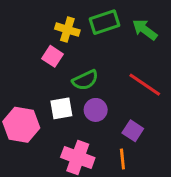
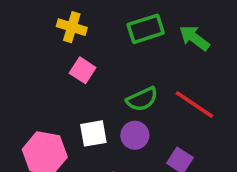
yellow cross: (67, 30) -> (72, 27), moved
green semicircle: (85, 80) -> (142, 99), moved

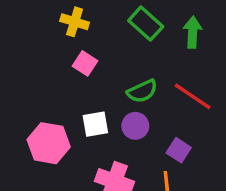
green rectangle: (146, 29) -> (146, 24), turned 60
green arrow: (194, 38) -> (193, 32), turned 56

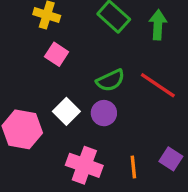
white square: (95, 124) -> (66, 111), turned -35
purple square: (179, 150) -> (171, 159), moved

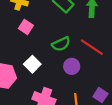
purple circle: (104, 113) -> (72, 66), moved

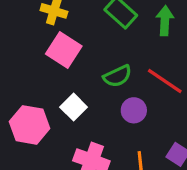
pink square: (26, 27) -> (64, 50), size x1.5

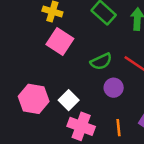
white square: (74, 107) -> (69, 100), moved

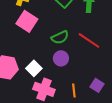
purple circle: (114, 88) -> (61, 58), moved

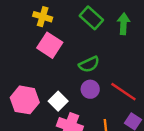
red line: (89, 40) -> (123, 92), moved

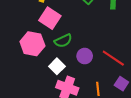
green semicircle: (89, 64) -> (63, 41), moved
pink hexagon: (25, 100) -> (32, 44), moved

